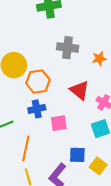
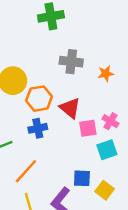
red triangle: (80, 90) -> (70, 108), moved
pink square: (59, 123) -> (88, 128), moved
orange line: (26, 148) -> (26, 171), turned 30

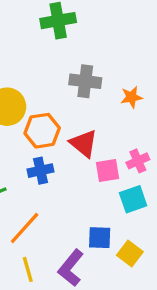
pink cross: (111, 121) -> (138, 161), turned 35

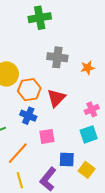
red triangle: (84, 143) -> (56, 98), turned 36
blue cross: (41, 171) -> (28, 116), turned 35
pink square: (108, 171) -> (47, 136), moved

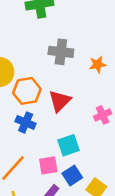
cyan square: (89, 134) -> (69, 145), moved
pink square: (47, 136) -> (48, 165), moved
blue square: (67, 159) -> (72, 176), turned -35

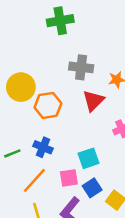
red triangle: (60, 101) -> (93, 101), moved
blue cross: (26, 123) -> (43, 147), moved

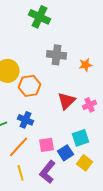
green cross: (60, 21) -> (40, 17), turned 35
red triangle: (93, 101) -> (67, 101), moved
cyan square: (88, 158) -> (81, 138), moved

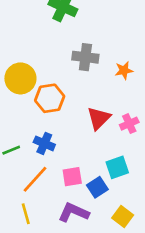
yellow square: (85, 163) -> (123, 216), moved
purple L-shape: (48, 172) -> (74, 212), turned 75
yellow line: (21, 173) -> (26, 214), moved

